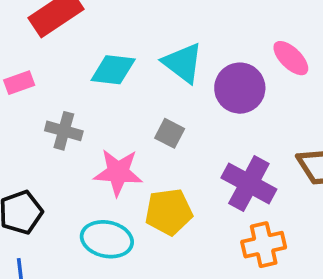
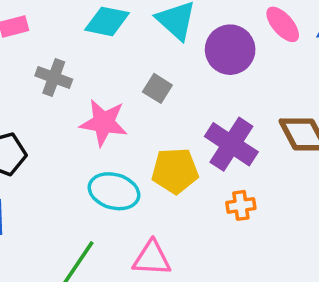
yellow pentagon: (169, 212) -> (175, 171), moved
cyan ellipse: (107, 239) -> (114, 191), moved
orange cross: (264, 245) -> (241, 205), size x0.7

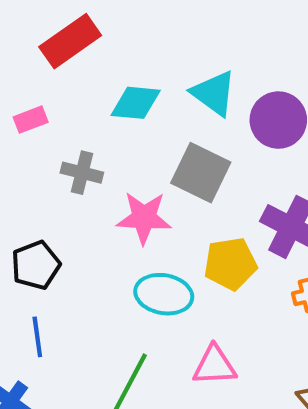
gray square: (157, 88) -> (201, 173), size x1.8

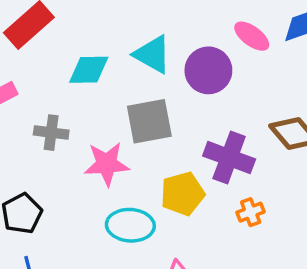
gray square: (201, 173) -> (149, 121), turned -30

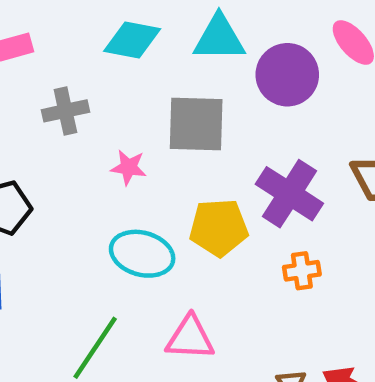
cyan triangle: (152, 54) -> (219, 38), turned -42
gray cross: (51, 133) -> (65, 111), turned -32
pink star: (107, 164) -> (129, 167), size x0.6

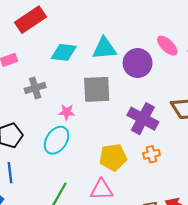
yellow pentagon: (219, 228) -> (113, 157), moved
cyan ellipse: (142, 254) -> (57, 140), moved, turned -68

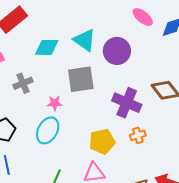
pink ellipse: (167, 46) -> (143, 17), moved
cyan triangle: (104, 48) -> (85, 40), turned 45

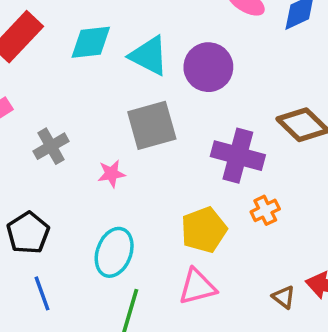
cyan diamond: (47, 47) -> (91, 42), moved
cyan ellipse: (48, 130) -> (114, 252), moved

